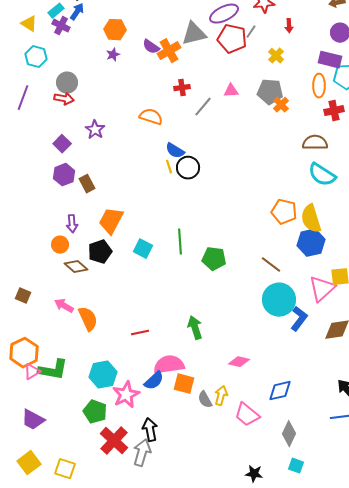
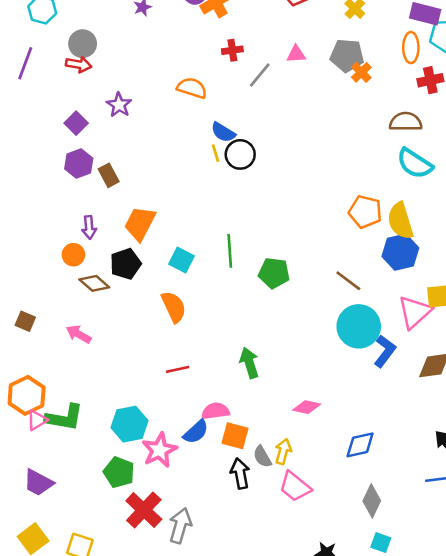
orange semicircle: (88, 319) -> (174, 307), moved
pink semicircle: (169, 365) -> (215, 411), size x0.7
pink trapezoid: (247, 415) -> (295, 487), moved
black arrow: (150, 430) -> (240, 474), moved

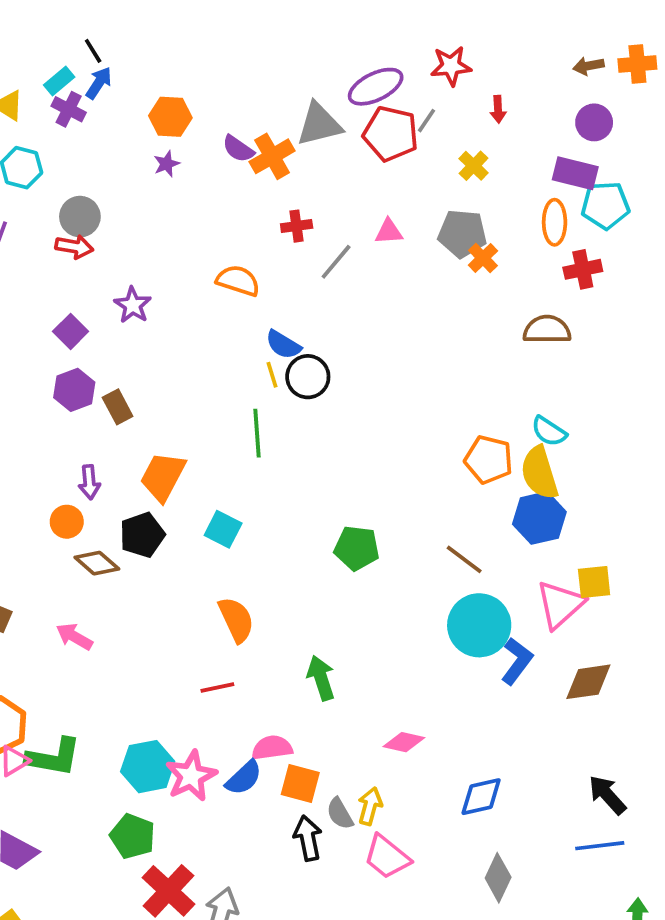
cyan semicircle: (415, 164) -> (549, 431), moved, size x0.7
green line: (230, 251) -> (257, 433), moved
orange semicircle: (174, 307) -> (236, 620), moved
pink star: (159, 450) -> (191, 776), moved

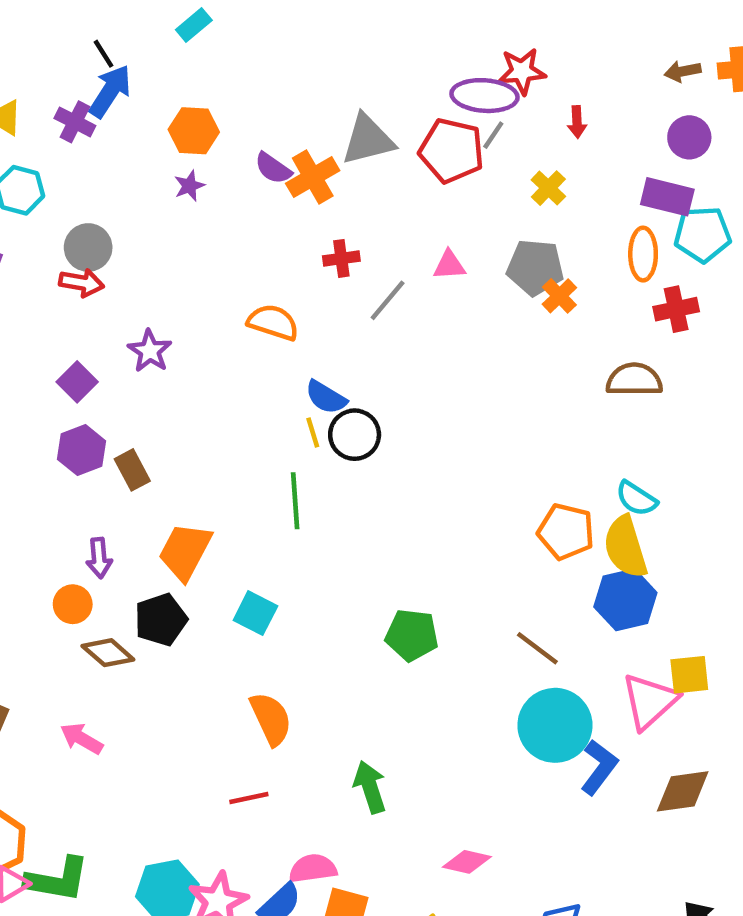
cyan rectangle: (59, 81) -> (194, 25), moved
blue arrow: (99, 83) -> (110, 91), size x1.4
purple ellipse: (376, 87) -> (484, 96), moved, turned 30

